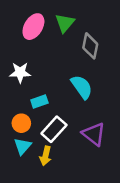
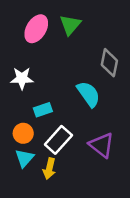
gray diamond: (90, 46) -> (109, 63), moved

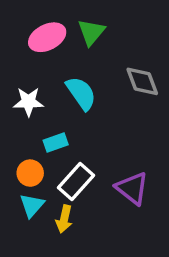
pink ellipse: (36, 29) -> (47, 37), turned 32
gray diamond: (109, 63) -> (142, 81), turned -32
cyan semicircle: (89, 94) -> (81, 93), moved

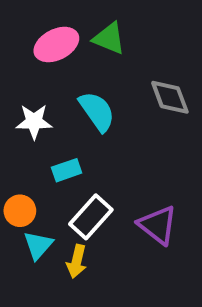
green triangle: (91, 32) -> (109, 38), turned -48
orange circle: (30, 173) -> (20, 211), moved

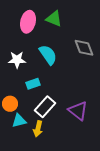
pink ellipse: (56, 45) -> (28, 22), turned -50
cyan triangle: (38, 245) -> (19, 121), turned 35

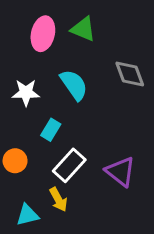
cyan rectangle: (33, 84) -> (51, 130), turned -40
cyan triangle: (19, 121) -> (27, 215), moved
yellow arrow: (38, 129) -> (58, 199), turned -42

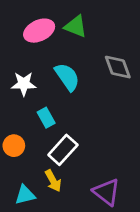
pink ellipse: (43, 34) -> (39, 31), turned 52
cyan rectangle: (51, 130) -> (46, 118), turned -60
purple triangle: (120, 172) -> (106, 192), moved

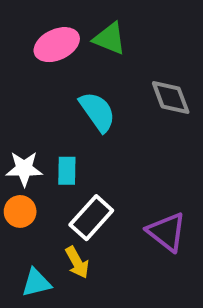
white star: (24, 84) -> (24, 169), moved
cyan rectangle: (46, 118) -> (67, 171), turned 30
purple triangle: (106, 192) -> (167, 232), moved

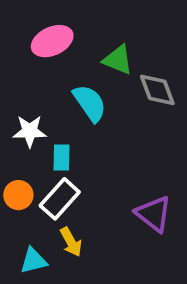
green triangle: (110, 38) -> (118, 60), moved
white star: (24, 169) -> (30, 131), moved
white rectangle: (91, 218) -> (60, 199), moved

